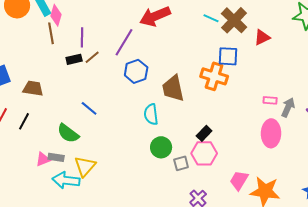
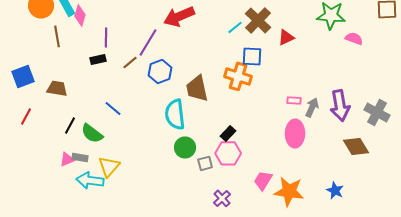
cyan line: (211, 18) -> (235, 27), moved, turned -63
brown line: (51, 33) -> (57, 36), moved
brown line: (92, 57) -> (130, 62), moved
cyan semicircle: (151, 114) -> (175, 114), size x1.4
black line: (24, 121) -> (70, 125), moved

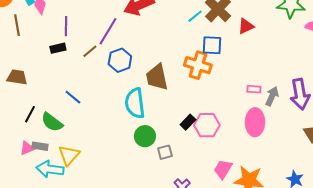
pink hexagon: (228, 153) -> (207, 125), moved

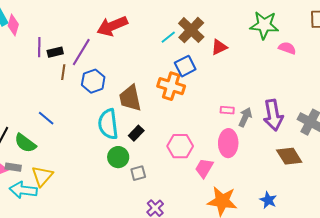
blue square: (212, 45) -> (185, 66), turned -30
black rectangle: (58, 48) -> (55, 52), moved
brown line: (90, 51) -> (63, 72), turned -42
black rectangle: (188, 122) -> (136, 133), moved
pink trapezoid: (223, 169) -> (204, 168), moved

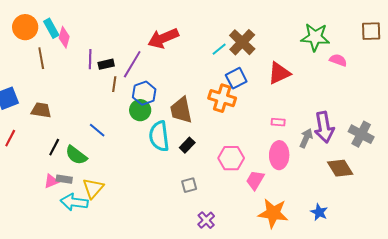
red triangle: (219, 47) -> (279, 73), moved, size x1.4
gray arrow: (245, 117) -> (306, 138), moved
green circle: (118, 157) -> (140, 110), moved

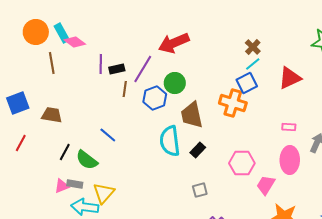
pink diamond: (64, 37) -> (75, 42), turned -70
brown cross: (242, 42) -> (253, 47), size x0.6
cyan line: (219, 49) -> (253, 64), moved
green circle: (140, 110) -> (175, 83), moved

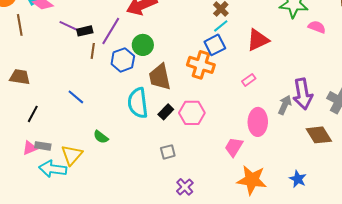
purple line: (101, 64) -> (69, 26), turned -66
pink rectangle: (289, 127) -> (249, 80), moved, turned -40
green semicircle: (87, 160) -> (101, 137), moved, size x0.7
pink hexagon: (242, 163) -> (192, 113), moved

